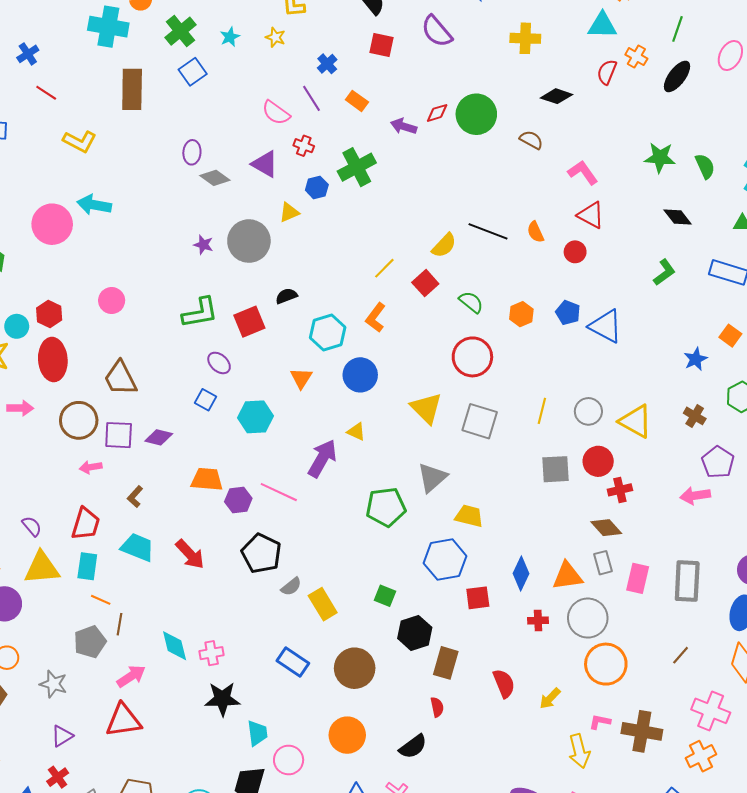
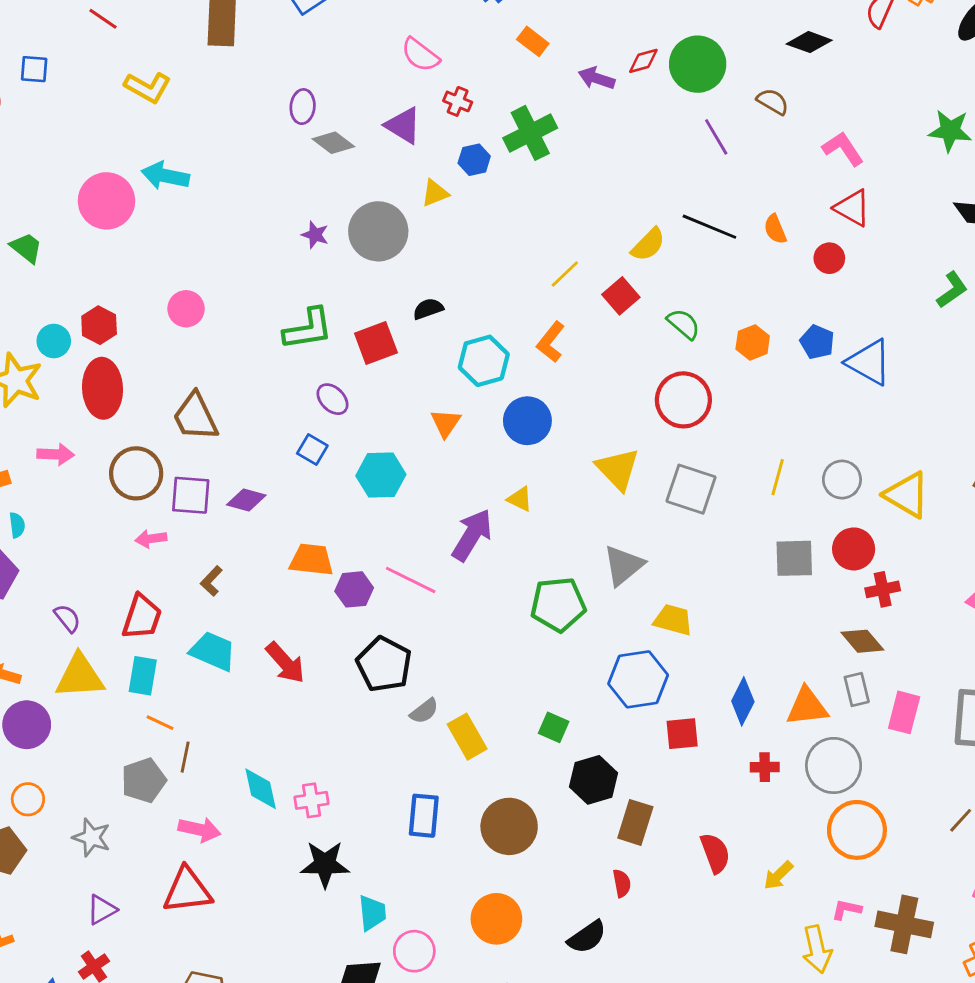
purple line: (312, 98) -> (716, 137), moved
blue rectangle: (293, 662) -> (424, 816), turned 60
pink arrow: (131, 676) -> (199, 830), turned 44

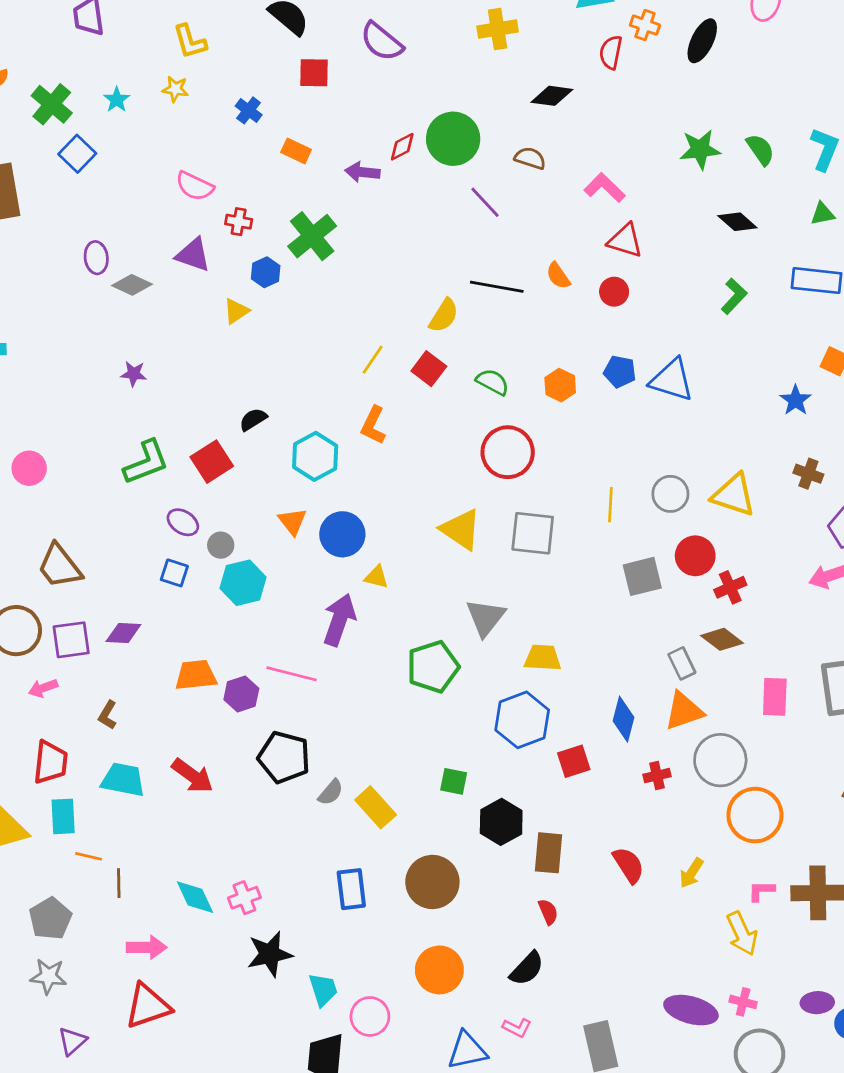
gray circle: (378, 231) -> (221, 545), moved, size x0.5
blue circle: (527, 421) -> (342, 534), moved
gray rectangle: (857, 690) -> (682, 663), moved
gray pentagon: (144, 780) -> (50, 919), moved

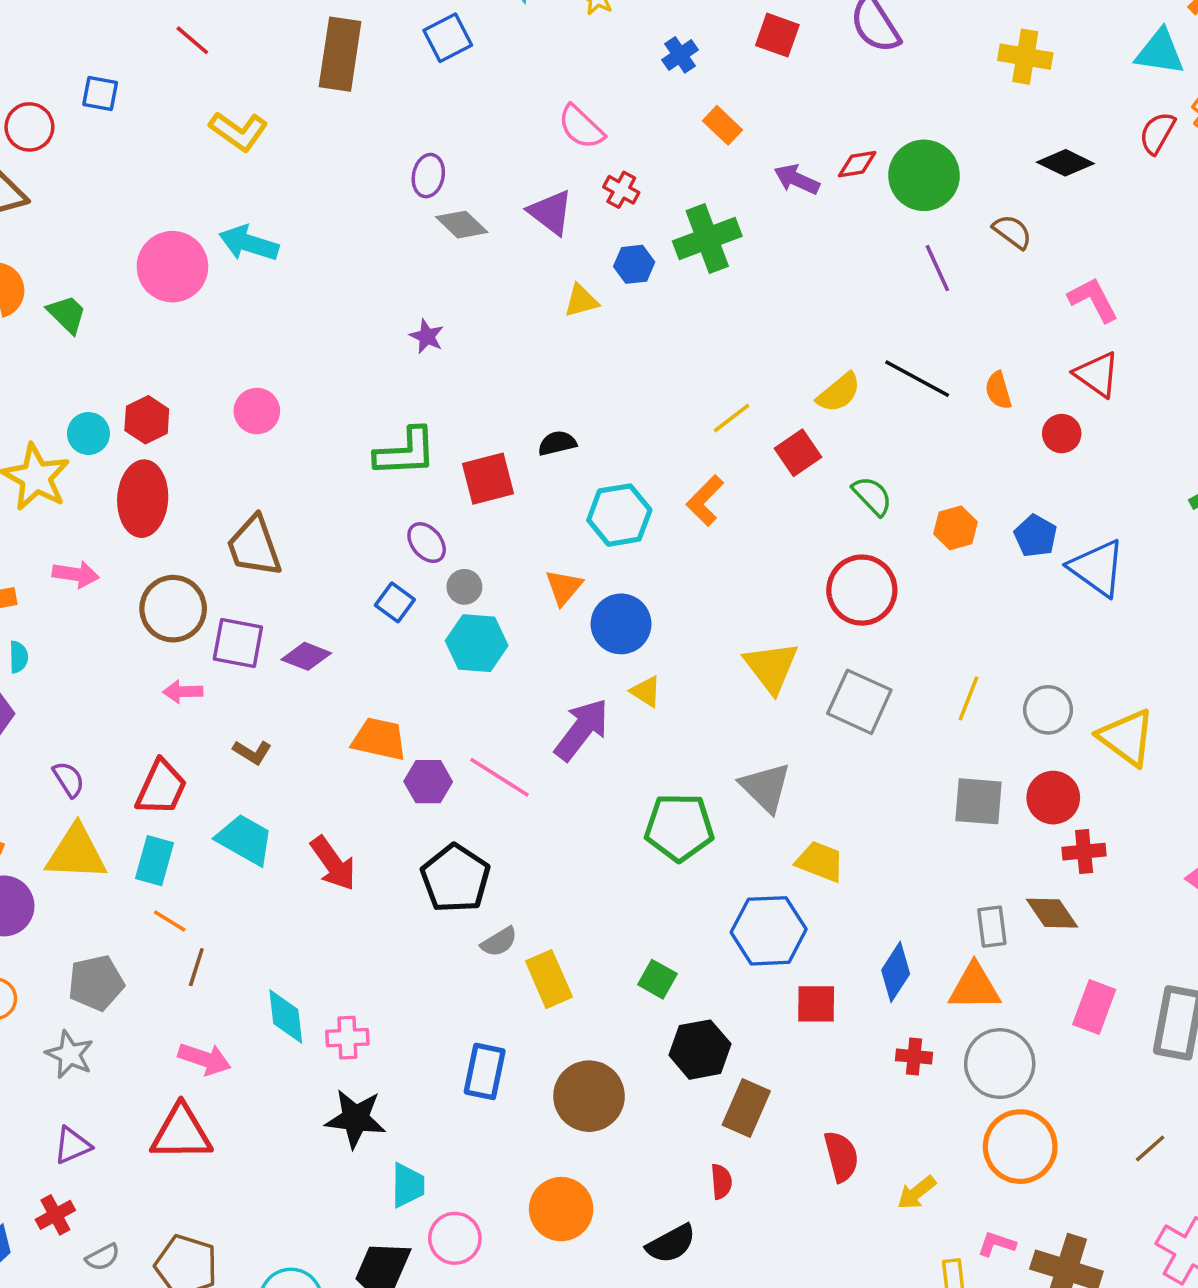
gray triangle: (486, 617) -> (766, 787), turned -42
brown L-shape: (108, 715) -> (252, 752), turned -108

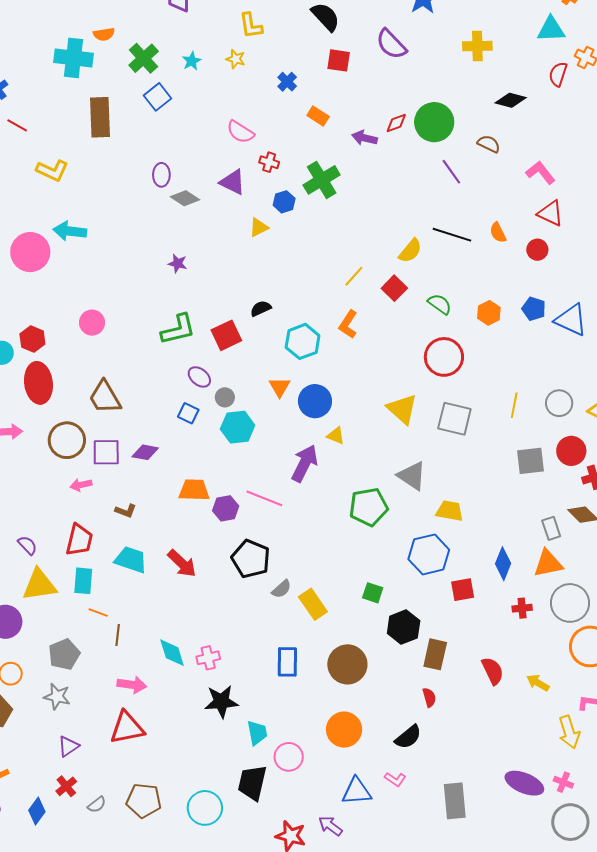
yellow arrow: (917, 1193) -> (538, 683), turned 80

